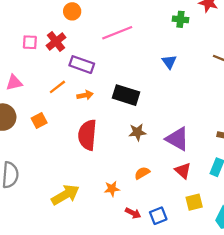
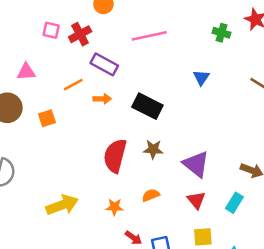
red semicircle: (87, 135) -> (115, 156), moved

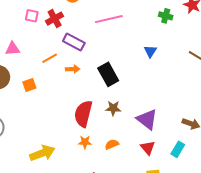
black rectangle: (147, 106) -> (108, 74), turned 35
orange star: (115, 207) -> (85, 142), moved

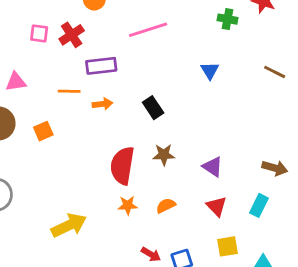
purple rectangle: (74, 42) -> (101, 66), turned -30
orange line: (50, 58) -> (69, 91), turned 35
black rectangle: (108, 74) -> (153, 108), size x0.7
purple triangle: (147, 119) -> (213, 167), size x0.7

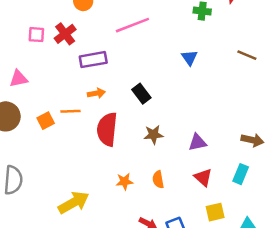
orange line: (69, 91) -> (70, 111), moved
red semicircle: (122, 166) -> (107, 129), moved
purple triangle: (213, 167) -> (197, 142), turned -42
orange semicircle: (166, 206) -> (158, 180), turned -70

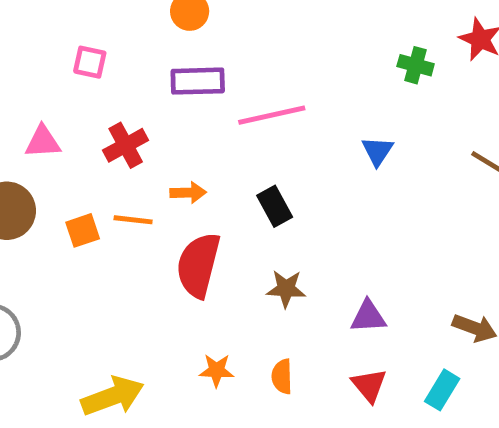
pink line: (132, 25) -> (272, 115), moved
red cross: (65, 34) -> (126, 145), moved
purple rectangle: (93, 60) -> (198, 81), moved

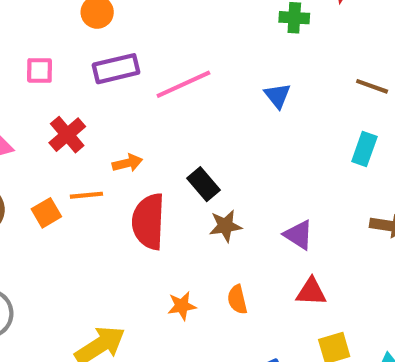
pink square: (90, 62) -> (40, 70), moved
black rectangle: (275, 206) -> (204, 184), moved
purple triangle: (368, 317) -> (299, 235), turned 48
red triangle: (369, 385) -> (311, 292), turned -36
cyan rectangle: (442, 390) -> (364, 149), moved

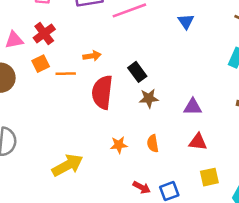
red cross: (67, 135) -> (44, 34), moved
orange square: (46, 213) -> (41, 64), moved
purple triangle: (299, 235) -> (193, 107), turned -36

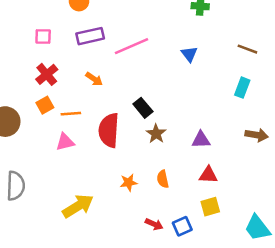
pink triangle: (14, 40) -> (65, 142), moved
orange arrow: (92, 56) -> (94, 79), moved, turned 48
brown star: (149, 98) -> (156, 134), turned -30
yellow square: (209, 177) -> (210, 207), moved

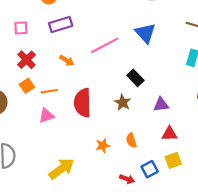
pink line: (131, 46) -> (105, 45), moved
blue triangle: (189, 54) -> (145, 33), size x1.5
black rectangle: (143, 108) -> (135, 78), moved
blue square: (182, 226) -> (150, 169), moved

